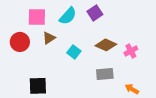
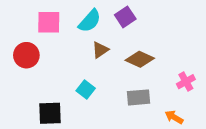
brown triangle: (49, 38) -> (100, 50), moved
pink cross: (131, 51) -> (186, 82), moved
cyan square: (74, 52) -> (86, 89), moved

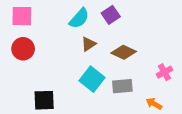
pink square: (49, 22) -> (22, 16), moved
cyan square: (86, 89) -> (92, 79), moved, size x1.5

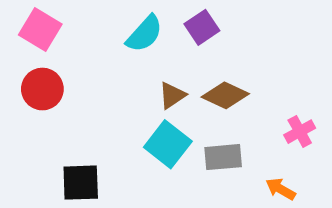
pink square: (22, 16) -> (40, 29), turned 30
brown triangle: (89, 44) -> (172, 95), moved

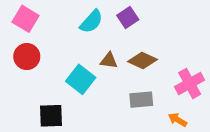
brown triangle: (172, 95) -> (109, 61), turned 42
pink cross: (300, 132) -> (190, 83), size x1.5
cyan square: (168, 144) -> (81, 79), moved

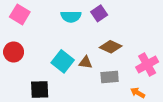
cyan semicircle: (91, 22) -> (71, 17), turned 48
red circle: (27, 57) -> (14, 52), moved
brown triangle: (109, 61) -> (86, 62), moved

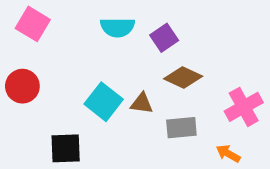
purple square: (99, 13) -> (164, 38), moved

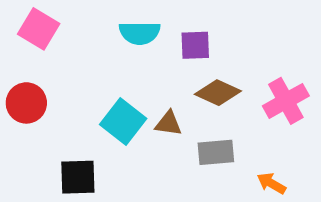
purple square: (164, 38) -> (195, 45), turned 32
pink cross: (244, 107) -> (286, 101), moved

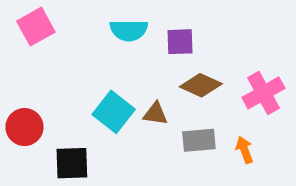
pink square: (39, 29) -> (36, 27), turned 30
red circle: (26, 103) -> (24, 127), moved
orange arrow: (271, 183) -> (244, 150), moved, turned 40

